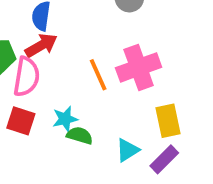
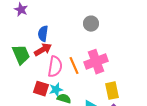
pink semicircle: (26, 77) -> (55, 67), moved
red square: (21, 121) -> (41, 89), moved

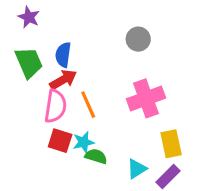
green trapezoid: (21, 55) -> (29, 63), moved
orange line: (74, 66) -> (88, 105), moved
pink semicircle: (55, 67) -> (55, 106), moved

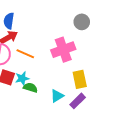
gray circle: (138, 39) -> (82, 22), moved
orange line: (88, 105) -> (25, 54), turned -42

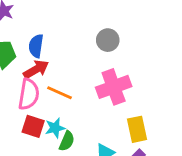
gray circle: (82, 22) -> (108, 40), moved
green semicircle: (30, 88) -> (67, 141), turned 96

